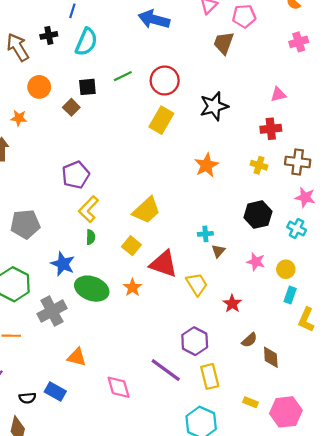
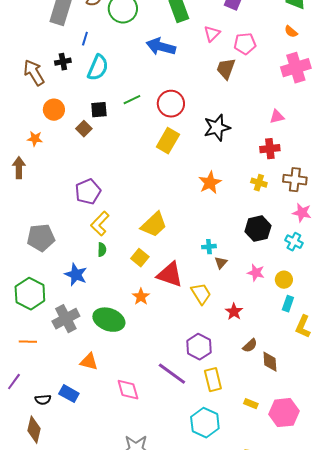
pink cross: (299, 42) -> (296, 68), size x1.6
green ellipse: (92, 289) -> (109, 320), moved

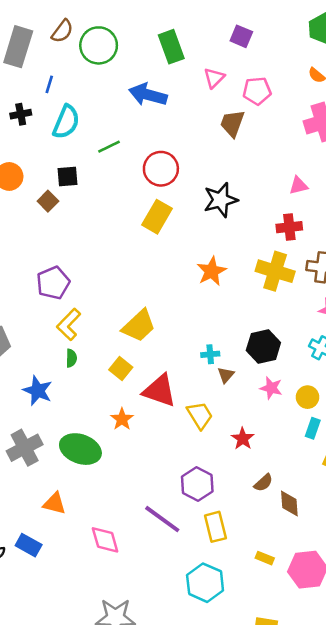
green line: (132, 100) -> (109, 147), moved
yellow cross: (259, 183) -> (275, 271), size x1.8
black hexagon: (258, 229) -> (263, 346), moved

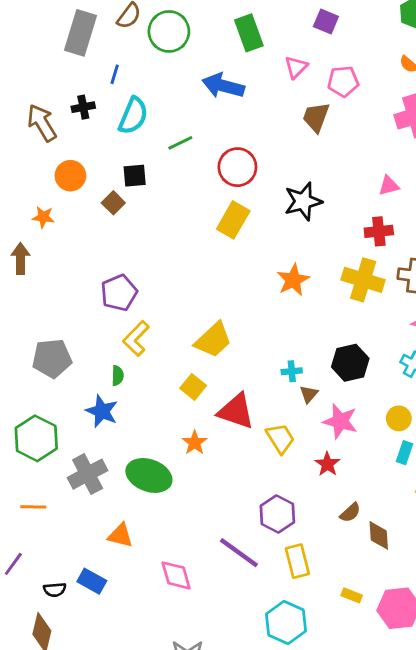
green semicircle: (71, 358) -> (118, 376), moved
pink star: (271, 388) -> (340, 421), moved, size x1.4

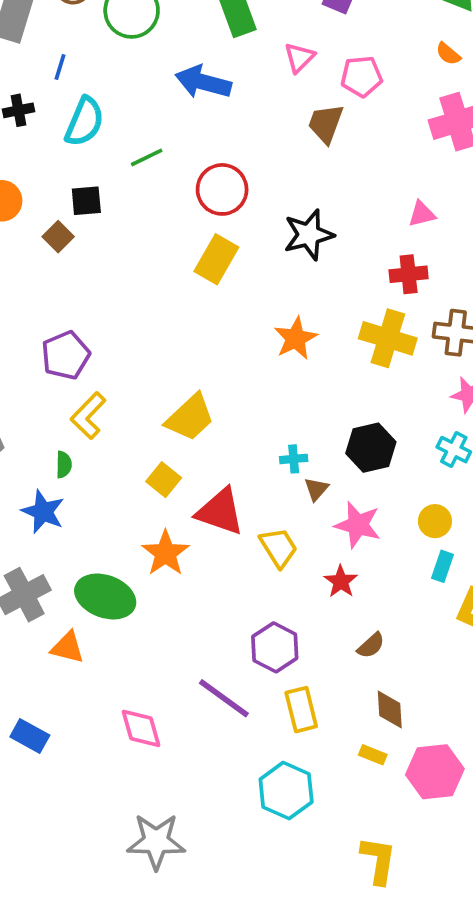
orange star: (195, 443) -> (165, 553), size x1.4
orange triangle: (120, 535) -> (68, 647), moved
brown diamond: (379, 535) -> (390, 710), moved

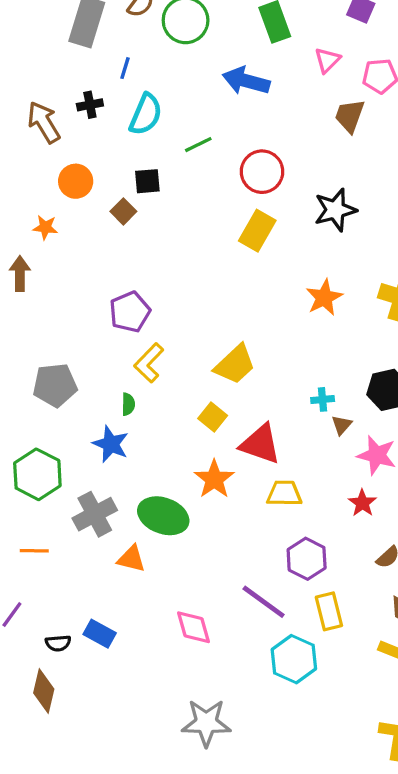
yellow trapezoid: (279, 548) -> (284, 493), moved, turned -57
cyan hexagon: (286, 791) -> (294, 659), moved

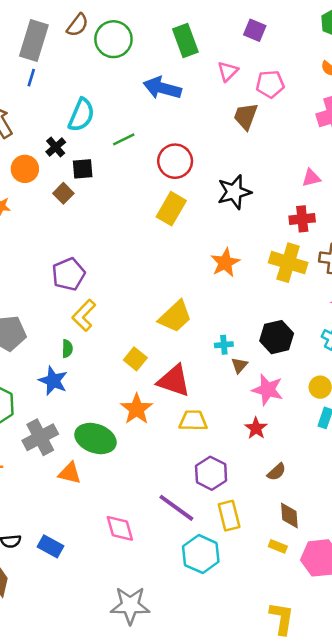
blue line: (125, 68) -> (31, 78), moved
black cross: (90, 105) -> (56, 147), moved, turned -30
yellow trapezoid: (235, 364) -> (175, 317), moved
blue rectangle: (100, 634) -> (51, 546), moved

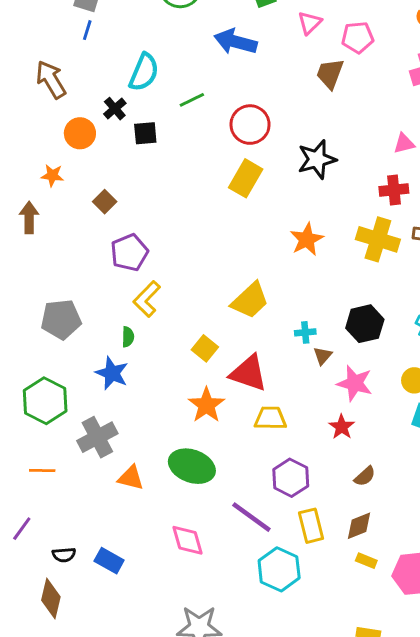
brown square: (63, 193) -> (105, 202), moved
green ellipse: (95, 439) -> (192, 466), moved
brown diamond: (289, 516) -> (359, 526), moved, turned 72

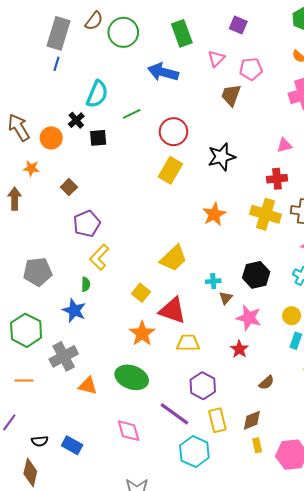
brown arrow: (51, 79) -> (19, 127), moved
brown semicircle: (365, 476) -> (267, 383), moved
yellow rectangle: (366, 561) -> (257, 445), turned 56

